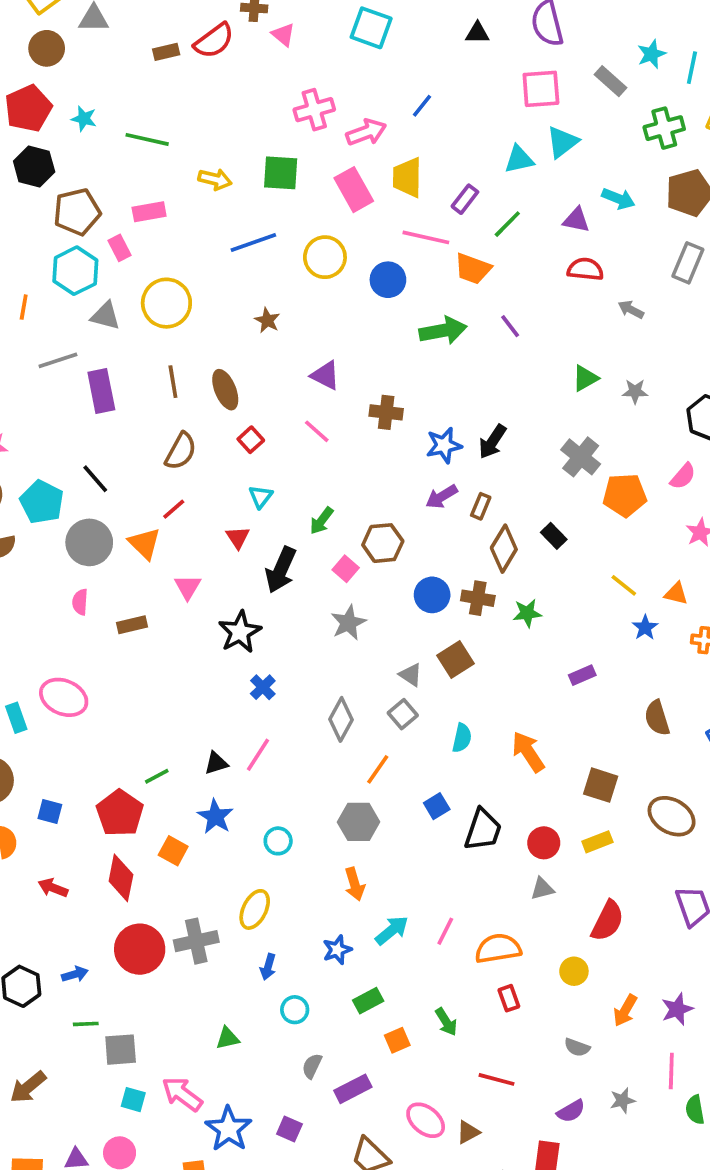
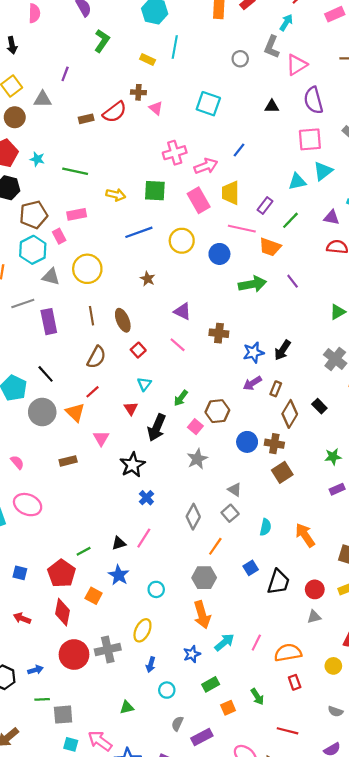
pink semicircle: (80, 602) -> (17, 462), moved, turned 136
green star: (527, 613) -> (333, 457), moved
brown square: (455, 659) -> (282, 472), moved
orange arrow: (355, 884) -> (202, 615), size x1.4

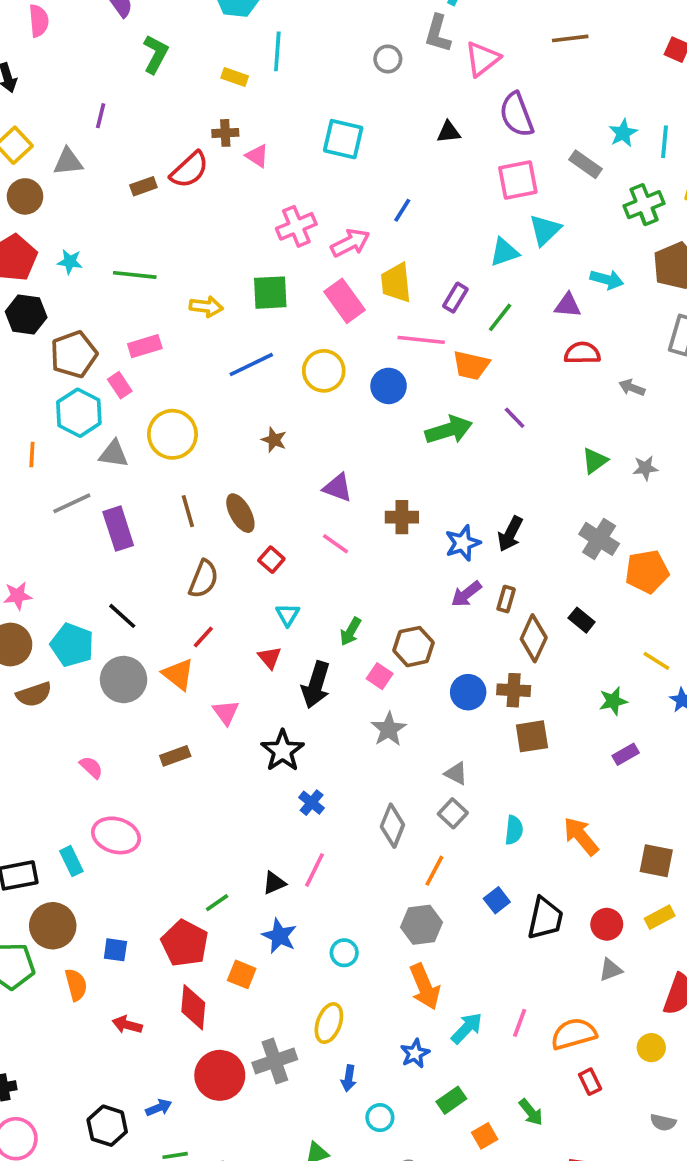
brown square: (282, 472) -> (532, 736), turned 30

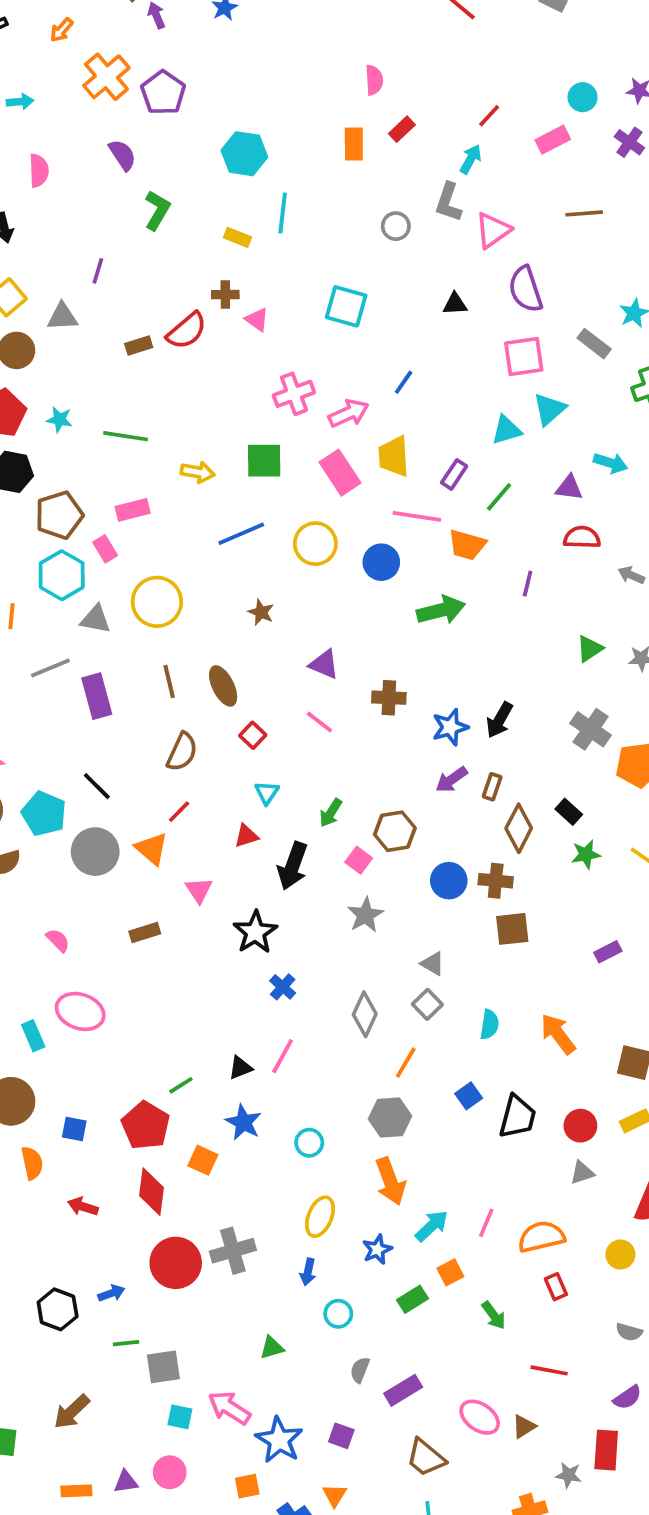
purple line: (515, 418) -> (528, 584), moved, turned 55
red triangle: (270, 658) -> (246, 836), turned 50
green star: (613, 701) -> (586, 854), moved
yellow ellipse: (329, 1023) -> (320, 1217), moved
orange square: (485, 1136) -> (450, 1272), moved

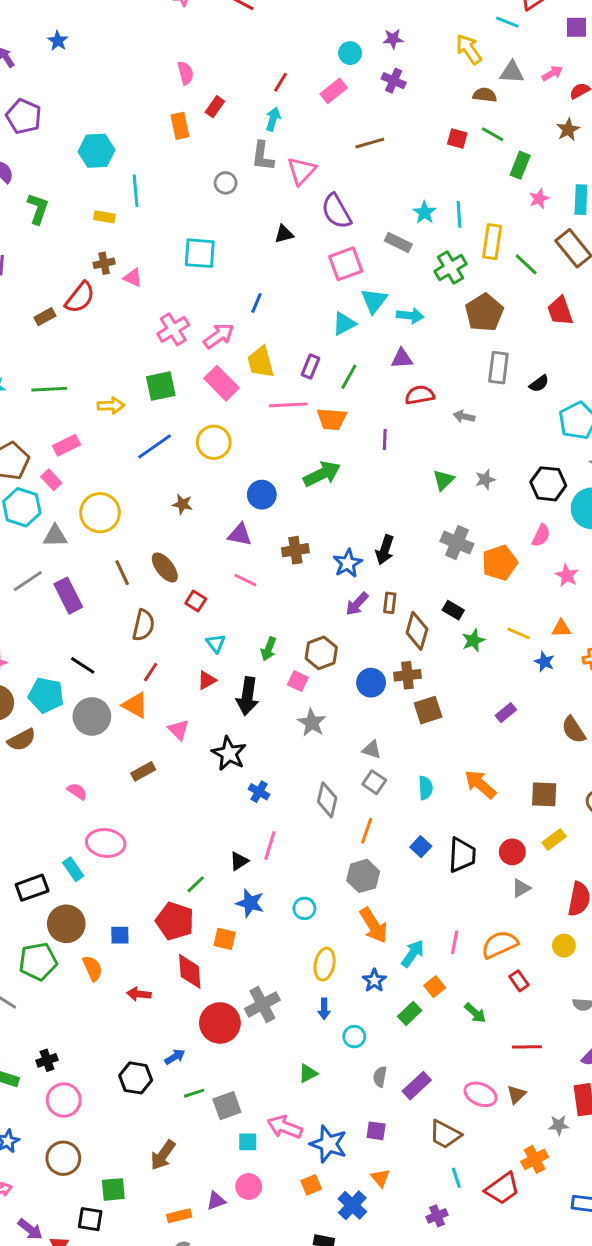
cyan arrow: (611, 463) -> (410, 316), moved
blue circle: (381, 562) -> (262, 495), moved

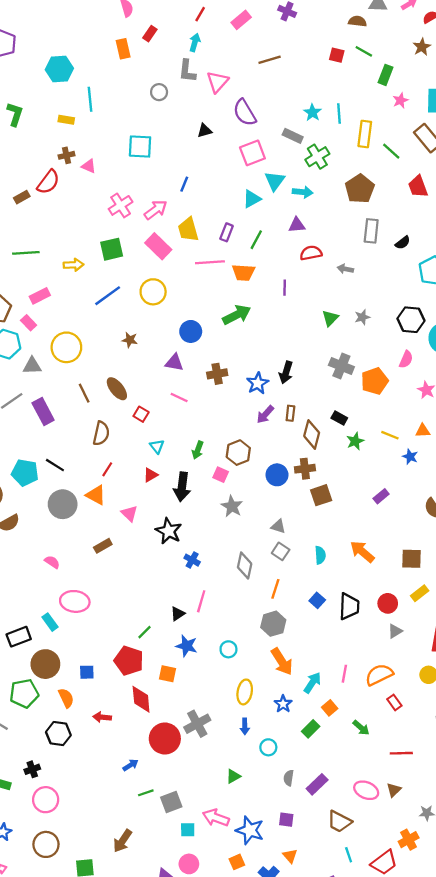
green cross: (451, 268) -> (317, 157), moved
cyan pentagon: (46, 695) -> (25, 473), moved
black hexagon: (136, 1078) -> (58, 734), moved

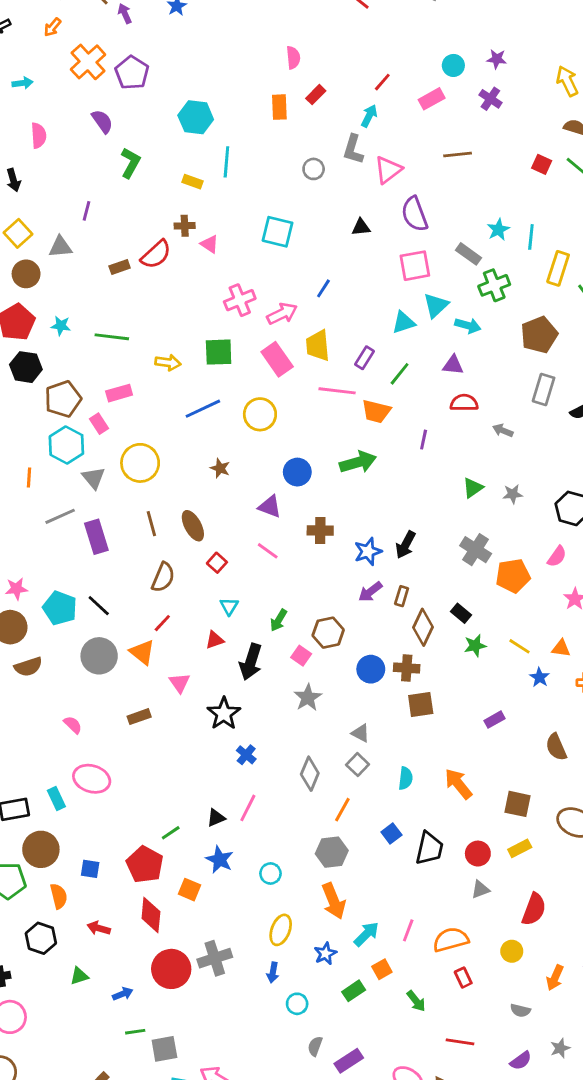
gray triangle: (32, 366) -> (93, 478), turned 42
green triangle: (233, 776) -> (79, 976), moved

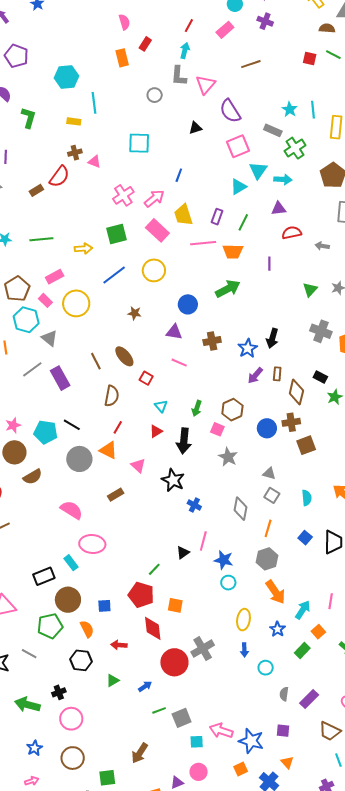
yellow circle: (140, 463) -> (76, 303), moved
pink semicircle: (73, 725) -> (72, 510), size x1.6
blue star: (220, 860) -> (224, 560), moved

